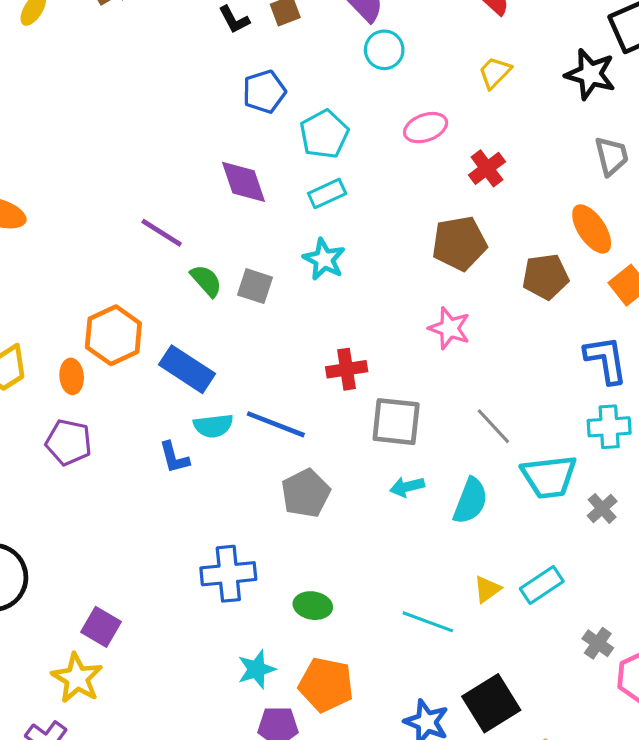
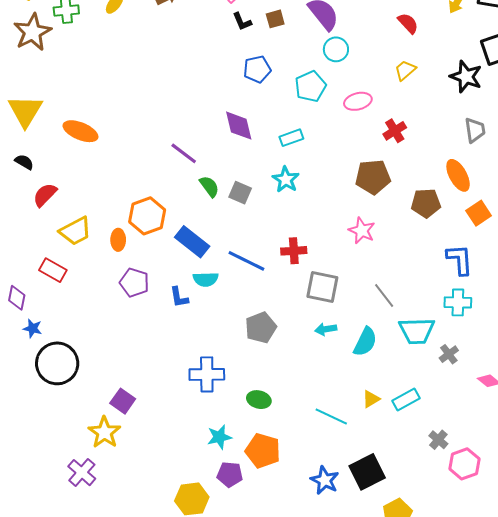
cyan pentagon: (324, 134) -> (310, 86), moved
blue line: (276, 424) -> (246, 261), moved
purple pentagon: (69, 442) -> (134, 282), moved

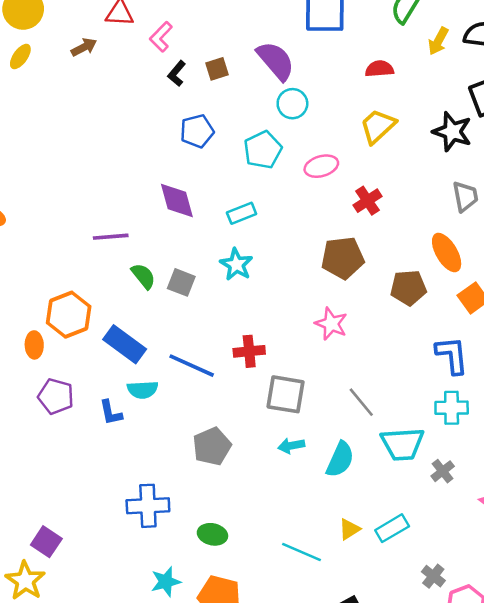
black L-shape: (242, 22) -> (177, 74), turned 65
red semicircle: (408, 23) -> (379, 69), turned -50
yellow trapezoid: (405, 70) -> (378, 126), size x1.4
purple line: (184, 153) -> (111, 237), turned -40

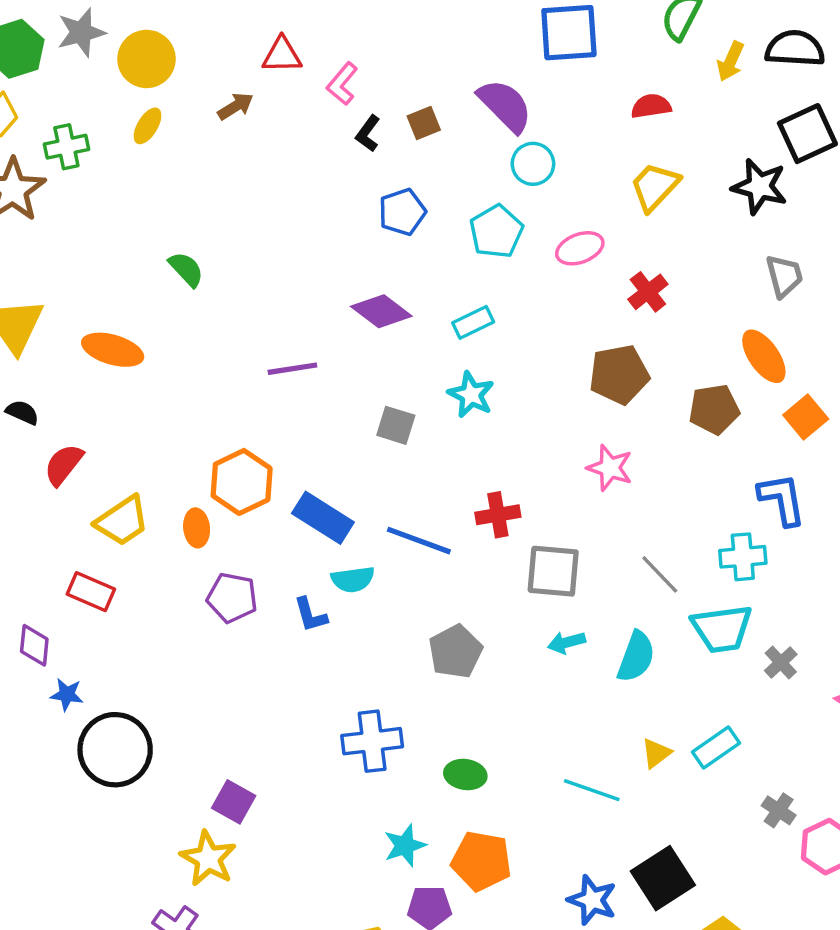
purple diamond: (177, 201) -> (381, 311), turned -33
green semicircle: (143, 276) -> (186, 269), moved
cyan cross: (452, 408) -> (743, 557), moved

